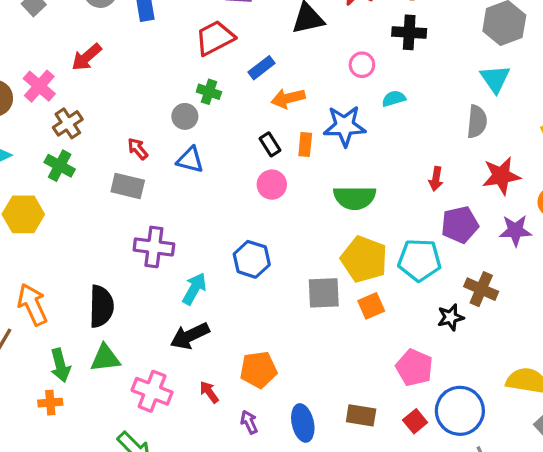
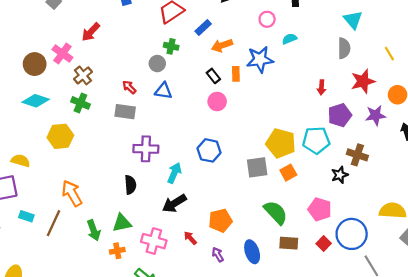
green semicircle: (355, 198) -> (276, 212), moved, turned -128
black semicircle: (101, 306) -> (130, 185), moved, size x0.7
orange cross: (50, 403) -> (117, 251), moved

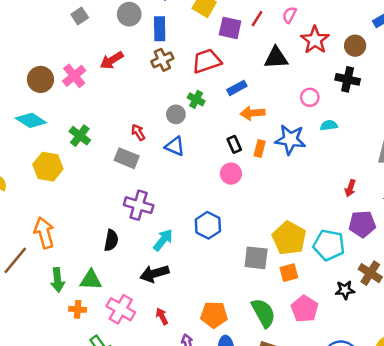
brown cross: (83, 75) -> (162, 60), moved
pink pentagon: (320, 209) -> (305, 309), moved
orange pentagon: (220, 221) -> (214, 315), moved

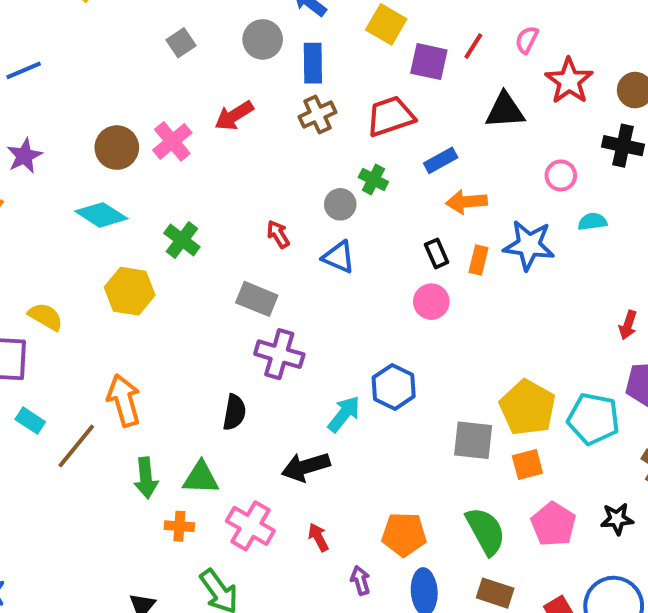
gray rectangle: (127, 158) -> (257, 299), moved
cyan arrow: (163, 240) -> (344, 414), moved
black star: (345, 290) -> (617, 519), moved

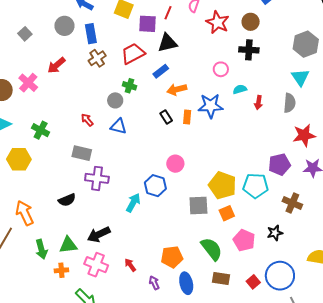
black triangle: (505, 110) -> (167, 43), moved
pink circle: (431, 302) -> (175, 164), moved
red arrow: (628, 325) -> (258, 102), moved
black semicircle: (234, 412) -> (67, 200), moved, turned 66
black arrow: (306, 467) -> (99, 234), moved

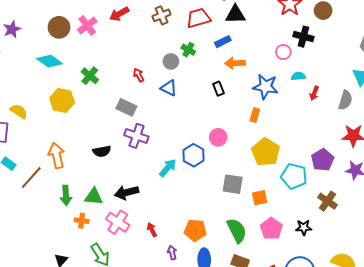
black cross: (249, 50) -> (303, 37), moved
orange rectangle: (187, 117) -> (255, 115), moved
purple pentagon: (280, 165) -> (323, 160), turned -30
yellow pentagon: (222, 185) -> (266, 152), moved

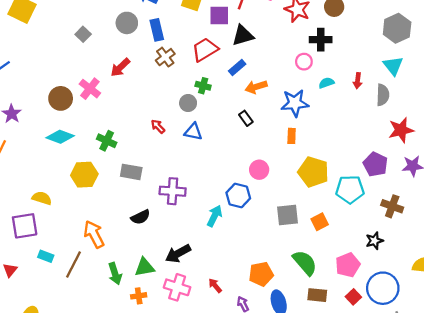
red arrow: (314, 93) -> (358, 81), moved
gray rectangle: (126, 107) -> (131, 172), moved
pink pentagon: (271, 229) -> (348, 265), moved, turned 30

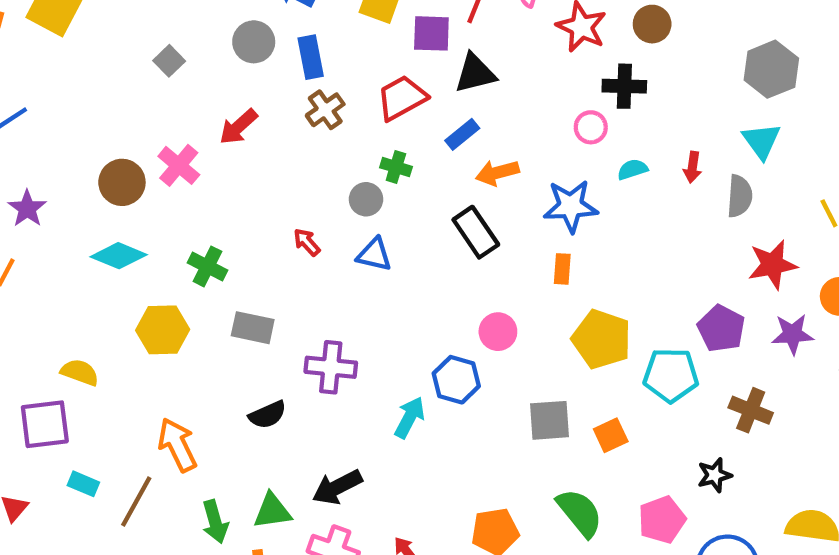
black rectangle: (246, 118) -> (476, 232), size x1.6

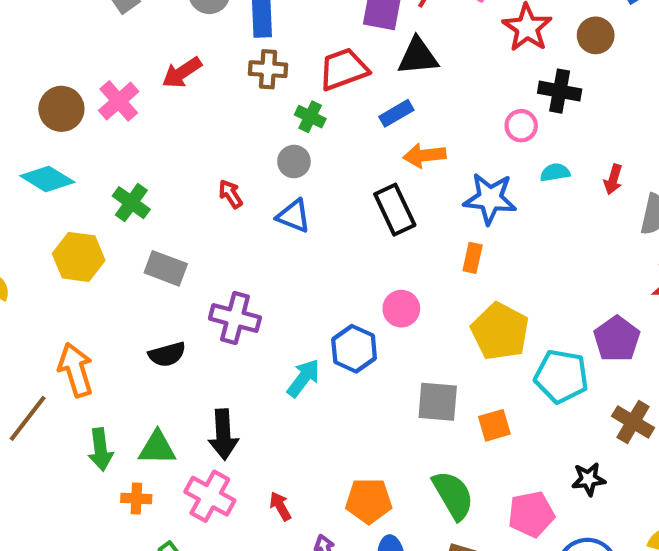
brown cross: (325, 110) -> (268, 69), turned 30
green cross: (396, 167) -> (310, 117), moved
black arrow: (337, 487) -> (223, 434), turned -75

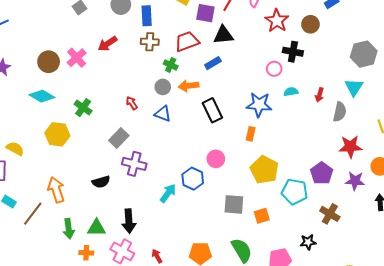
orange arrow: (424, 155) -> (189, 86), moved
gray rectangle: (166, 268) -> (119, 138), moved, turned -66

